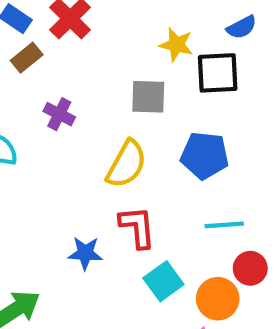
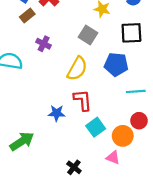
black square: (218, 73) -> (131, 33), moved
gray square: (148, 97) -> (88, 35), turned 30
cyan line: (224, 225) -> (136, 91), moved

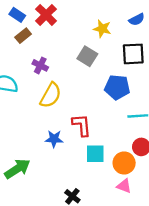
yellow semicircle: (77, 69) -> (51, 95), moved
cyan square: (96, 127) -> (95, 154), turned 36
pink triangle: (113, 158) -> (124, 186), moved

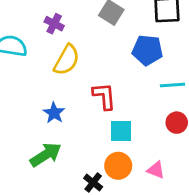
blue star: (54, 139) -> (54, 113), moved, turned 30
orange circle: (124, 163) -> (118, 166), moved
green arrow: (17, 169) -> (46, 155), moved

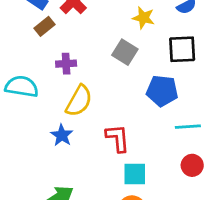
purple cross: (54, 24) -> (66, 64), turned -30
blue star: (54, 113) -> (62, 135), moved

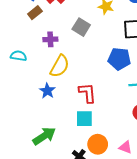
gray square: (125, 52) -> (81, 27), moved
cyan semicircle: (22, 87) -> (19, 56), size x0.7
cyan square: (135, 174) -> (84, 119), moved

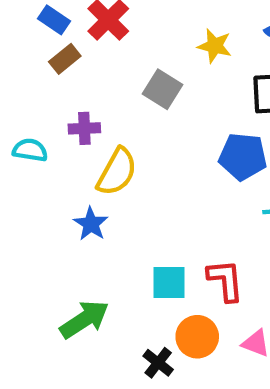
purple cross: (50, 39) -> (84, 128), moved
red L-shape: (87, 93) -> (225, 280), moved

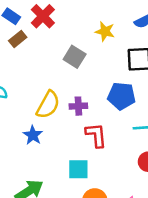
purple cross: (84, 128) -> (78, 106), moved
red L-shape: (225, 280) -> (96, 135), moved

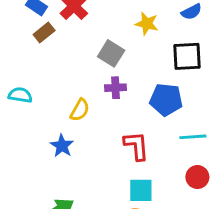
yellow semicircle: (48, 105) -> (80, 110), size x0.7
purple cross: (78, 106) -> (115, 88), moved
cyan square: (78, 169) -> (141, 190), moved

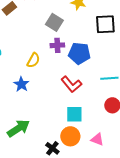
blue pentagon: (166, 100) -> (79, 53), moved
red L-shape: (136, 146) -> (71, 84), turned 145

